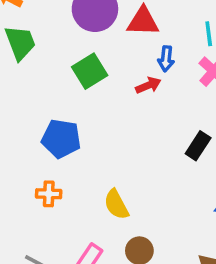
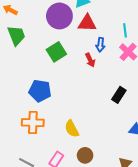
red arrow: (148, 85) -> (90, 60), turned 88
orange cross: (49, 194) -> (33, 123), size x1.5

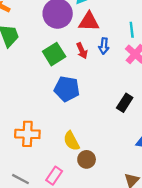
red arrow: (90, 60) -> (82, 51), moved
blue pentagon: (40, 91) -> (67, 89), moved
brown circle: (85, 155) -> (87, 159), moved

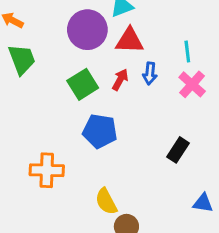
red arrow: (82, 51) -> (120, 80), turned -126
orange cross: (27, 134) -> (47, 170), moved

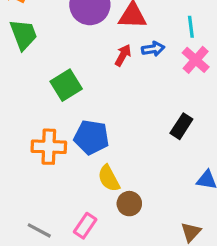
blue arrow: (150, 73) -> (153, 49), turned -105
green square: (83, 84) -> (66, 85), moved
blue pentagon: (100, 131) -> (91, 137), moved

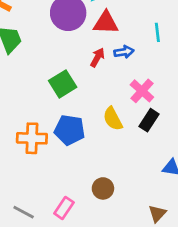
pink cross: (196, 60) -> (142, 91), moved
green square: (66, 85) -> (63, 84), moved
yellow semicircle: (109, 178) -> (113, 119), moved

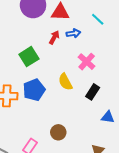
cyan line: (157, 32) -> (98, 19), turned -40
black rectangle: (149, 120) -> (93, 92), moved
blue pentagon: (70, 130) -> (34, 90), turned -30

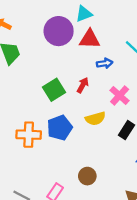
red arrow: (54, 37) -> (83, 85), moved
yellow semicircle: (65, 82) -> (95, 119), turned -78

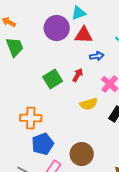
blue pentagon: (60, 128) -> (43, 144), moved
brown circle: (87, 176) -> (82, 154), size x1.5

